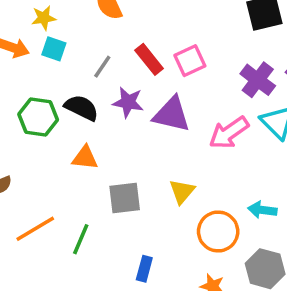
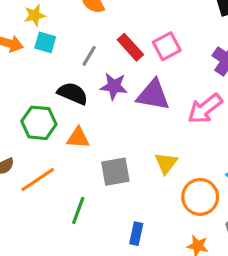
green hexagon: (38, 117) -> (39, 123), moved
orange line: (35, 229) -> (38, 180), moved

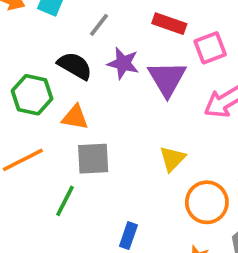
pink square: (167, 46) -> (210, 48), moved
red rectangle: (130, 47) -> (169, 24), moved, turned -36
purple triangle: (153, 95) -> (167, 79), turned 42
gray square: (115, 172) -> (93, 159), moved

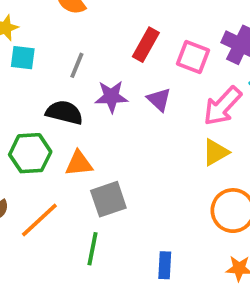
red rectangle: (169, 24) -> (146, 45), turned -64
pink square: (210, 48) -> (193, 57), turned -32
purple triangle: (167, 79) -> (159, 100), size x0.6
yellow triangle: (172, 159) -> (216, 152), moved, turned 32

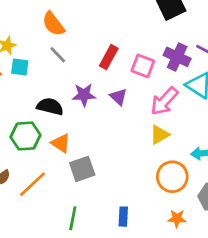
gray line: (77, 65) -> (58, 55), moved, turned -66
orange triangle: (79, 163) -> (61, 143), turned 40
green line: (92, 249) -> (73, 218), moved

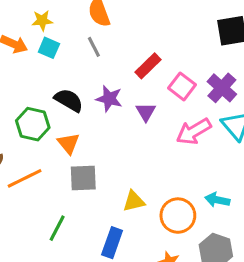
yellow triangle: (159, 135) -> (134, 201), moved
blue rectangle: (123, 217) -> (112, 243), size x1.4

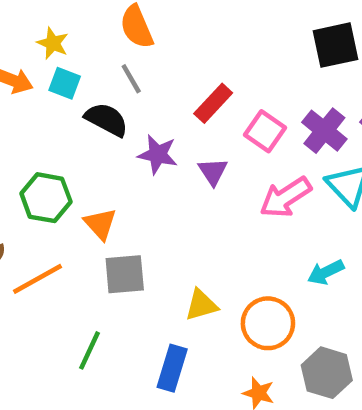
yellow star: (42, 21) -> (53, 43), turned 30
black semicircle: (69, 100) -> (106, 119), moved
cyan arrow: (217, 200) -> (326, 272), moved, turned -35

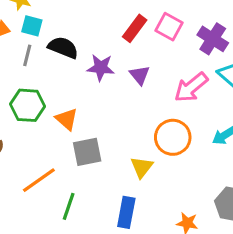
gray line: (131, 79) -> (27, 55), moved, turned 50
pink square: (265, 131) -> (169, 27), moved
orange line: (38, 279) -> (39, 180), moved
yellow triangle: (201, 305) -> (142, 167), turned -30
orange circle: (268, 323) -> (173, 137), moved

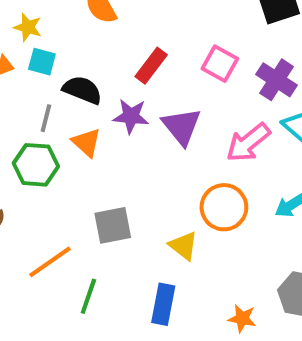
red rectangle: (135, 28) -> (151, 66), moved
gray line: (27, 55) -> (46, 118), moved
purple triangle: (140, 75) -> (181, 126), size x1.5
orange triangle: (67, 119) -> (86, 143), moved
yellow triangle: (142, 167) -> (183, 246), turned -30

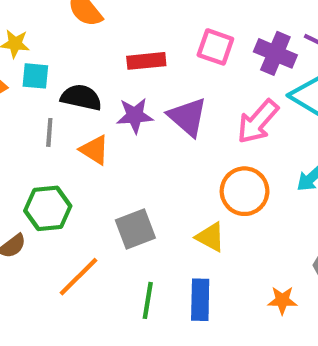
red rectangle: (151, 66) -> (146, 61), turned 57
green hexagon: (36, 165) -> (48, 208), moved
green line: (88, 296) -> (148, 300), moved

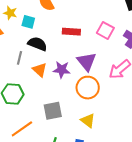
cyan square: (35, 76) -> (28, 22), moved
purple star: (135, 116) -> (62, 70), moved
orange circle: (245, 191) -> (88, 88), moved

